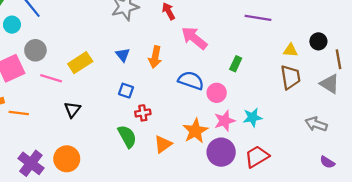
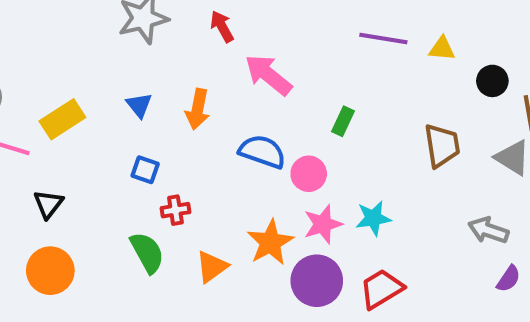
yellow triangle: (290, 50) -> (442, 49), moved
orange circle: (67, 159) -> (50, 271), moved
purple semicircle: (327, 162) -> (509, 279), moved, turned -88

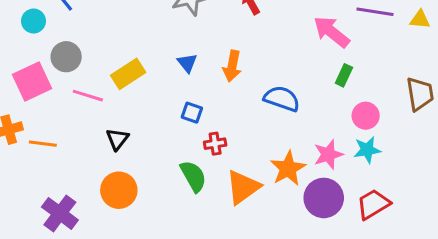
pink arrow: (268, 75) -> (331, 32), moved
pink circle: (309, 174) -> (366, 116), moved
orange triangle: (212, 267) -> (243, 187), size x1.4

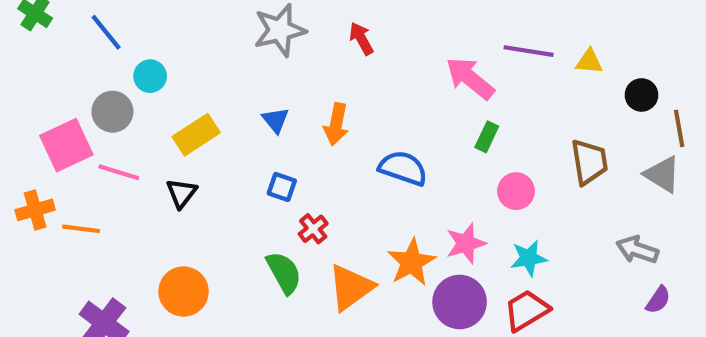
cyan circle: (34, 21) -> (150, 76), moved
pink line: (88, 96) -> (119, 172), moved
black triangle: (117, 139) -> (181, 193), moved
red cross: (215, 144) -> (313, 229), turned -30
cyan star: (367, 150) -> (529, 258), moved

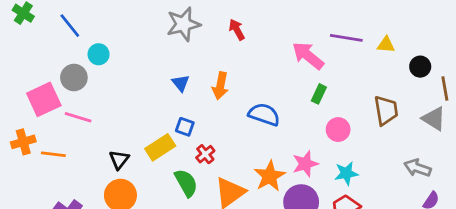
yellow rectangle: (196, 135) -> (160, 147), moved
black triangle: (181, 193) -> (119, 160), moved

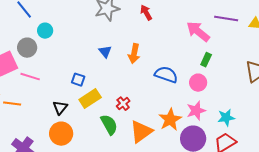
blue square: (185, 127) -> (78, 80), moved
pink circle: (338, 130) -> (198, 83), moved

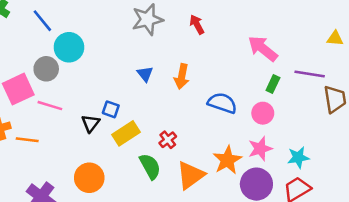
purple line: (226, 19) -> (310, 74), moved
cyan circle: (45, 31) -> (69, 47), size x1.5
black triangle: (60, 108) -> (91, 123), moved

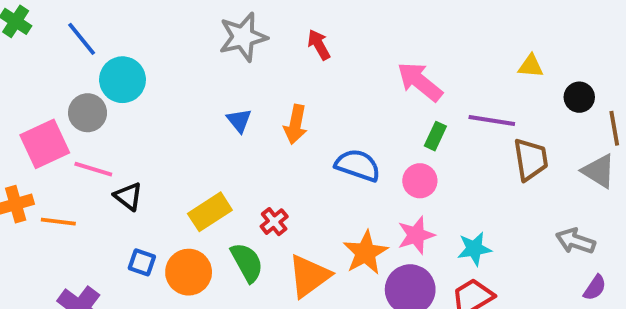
blue square: (111, 109) -> (142, 262), moved
black triangle: (91, 123) -> (128, 196), moved, turned -30
orange circle: (89, 178) -> (189, 272), moved

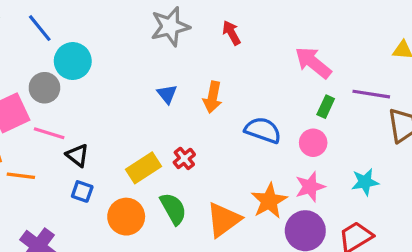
red cross: (274, 222) -> (184, 158), moved
cyan star: (474, 249) -> (365, 182), moved
blue square: (142, 262) -> (82, 191), moved

